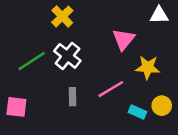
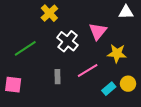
white cross: (67, 56) -> (68, 41), moved
cyan rectangle: (138, 112) -> (109, 89), turned -64

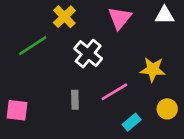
pink triangle: (98, 31) -> (120, 18), moved
green line: (25, 48) -> (33, 46), moved
cyan rectangle: (109, 89) -> (132, 122), moved

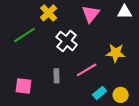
yellow circle: (167, 109) -> (121, 95), moved
pink square: (17, 110) -> (24, 86), moved

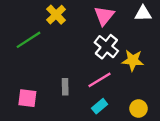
white cross: (67, 41) -> (106, 47), moved
cyan rectangle: (100, 93) -> (100, 106), moved

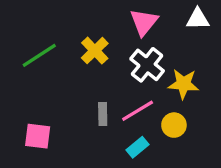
yellow cross: (56, 15) -> (95, 51), moved
gray rectangle: (65, 87) -> (103, 114), moved
yellow circle: (138, 109) -> (174, 125), moved

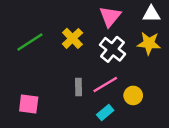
yellow star: (183, 84) -> (149, 43), moved

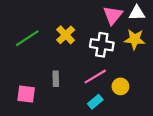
pink triangle: (110, 17) -> (113, 15), moved
white cross: (113, 49) -> (102, 45), turned -30
gray rectangle: (78, 87) -> (56, 79), moved

